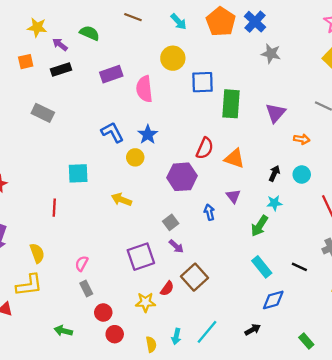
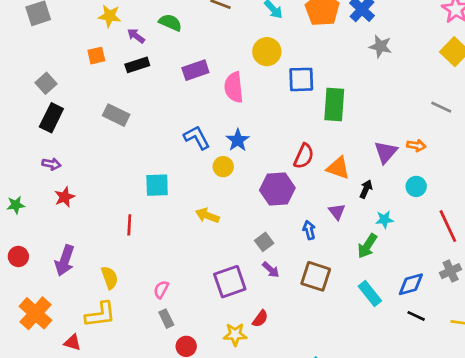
purple triangle: (275, 113) -> (386, 152), moved
black arrow: (274, 173) -> (366, 189), moved
black line: (299, 267) -> (416, 316), moved
brown square: (195, 277) -> (316, 276), moved, turned -30
blue diamond: (273, 300) -> (411, 284), moved

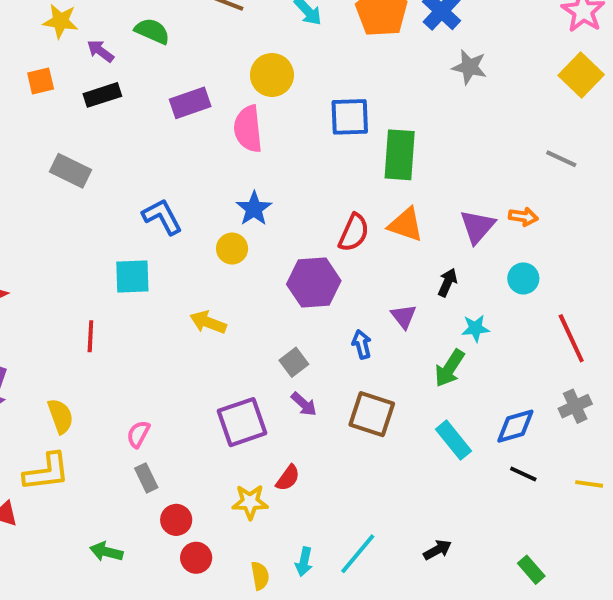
yellow circle: (267, 52) -> (272, 75), moved
blue L-shape: (197, 138) -> (162, 217), moved
orange triangle: (338, 168) -> (406, 225), moved

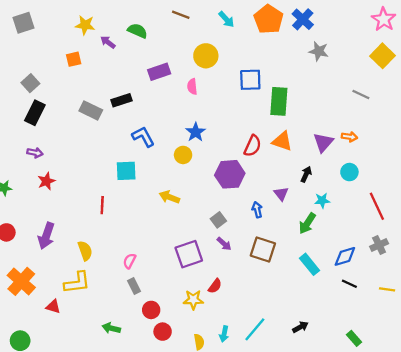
black rectangle: (102, 95) -> (122, 100), moved
pink semicircle: (248, 129) -> (192, 87), size x0.6
gray line: (561, 159) -> (361, 95), moved

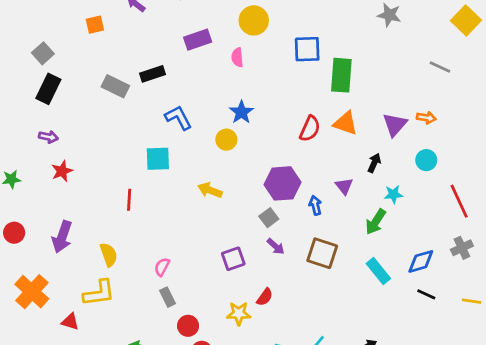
purple hexagon: (230, 174) -> (283, 183), moved
purple square: (189, 254) -> (233, 259), size x0.7

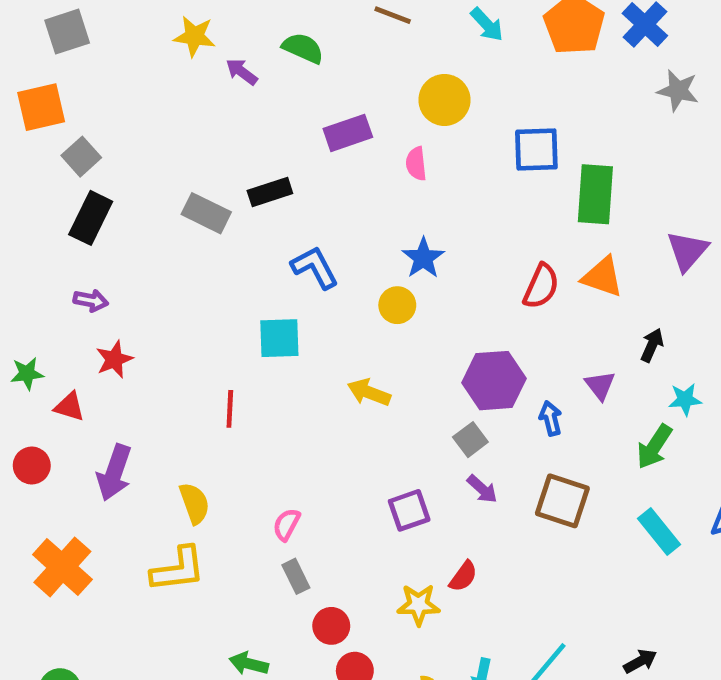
orange square: (95, 25) -> (41, 107), moved, size x1.5
purple triangle: (395, 125) -> (687, 251), moved
red triangle: (70, 322) -> (69, 407), moved

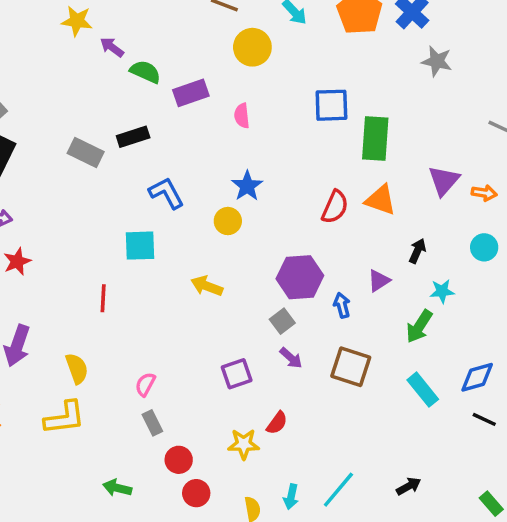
green semicircle: (303, 48) -> (145, 72), moved
yellow circle: (444, 100) -> (252, 47), moved
purple triangle: (600, 385) -> (379, 281), turned 35

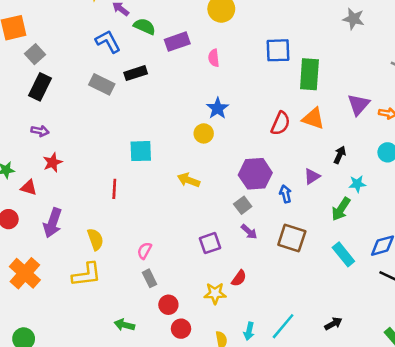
blue L-shape: (166, 193) -> (108, 42), moved

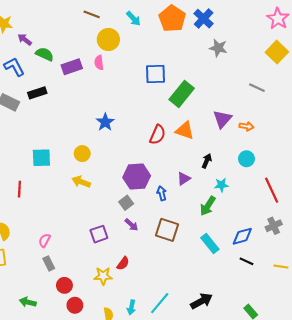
pink semicircle: (214, 58) -> (99, 63), moved
green rectangle: (309, 74) -> (182, 94), turned 35
yellow circle: (204, 133) -> (82, 154), moved
black arrow: (333, 324) -> (201, 301), size x1.5

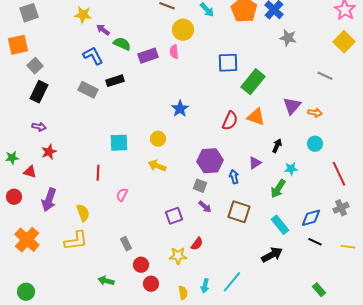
gray square: (126, 203) -> (200, 186), turned -32
pink semicircle: (45, 240) -> (122, 195), moved
black arrow: (201, 301) -> (272, 255), moved

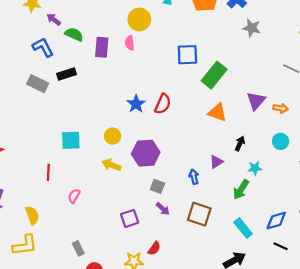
purple rectangle: (148, 56) -> (102, 47), turned -66
red semicircle: (230, 121) -> (163, 104), moved
purple hexagon: (210, 161) -> (146, 153), moved

